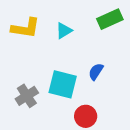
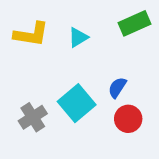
cyan square: (63, 84) -> (77, 103), turned 36
red circle: (86, 116) -> (128, 119), moved

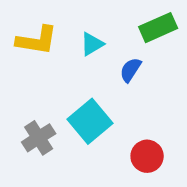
blue semicircle: (117, 88) -> (130, 70), moved
red circle: (128, 119) -> (147, 156), moved

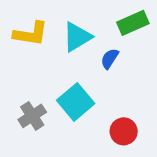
cyan triangle: (92, 44) -> (77, 37), size x1.5

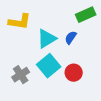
cyan triangle: (77, 37) -> (47, 39), moved
red circle: (124, 131) -> (74, 73), moved

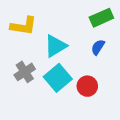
blue semicircle: (71, 38) -> (98, 47), moved
gray cross: (21, 75) -> (25, 72), moved

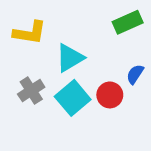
blue semicircle: (98, 47) -> (135, 74), moved
red circle: (87, 86) -> (110, 95), moved

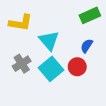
cyan triangle: (70, 58) -> (49, 41), turned -40
blue semicircle: (135, 74) -> (87, 46), moved

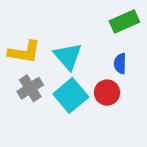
yellow L-shape: (21, 23) -> (24, 52), moved
blue semicircle: (87, 46) -> (120, 64), turned -32

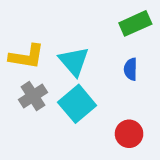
red circle: (107, 93) -> (129, 134), moved

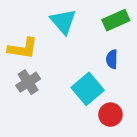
cyan triangle: (74, 61) -> (63, 21), moved
cyan square: (77, 104) -> (88, 89), moved

